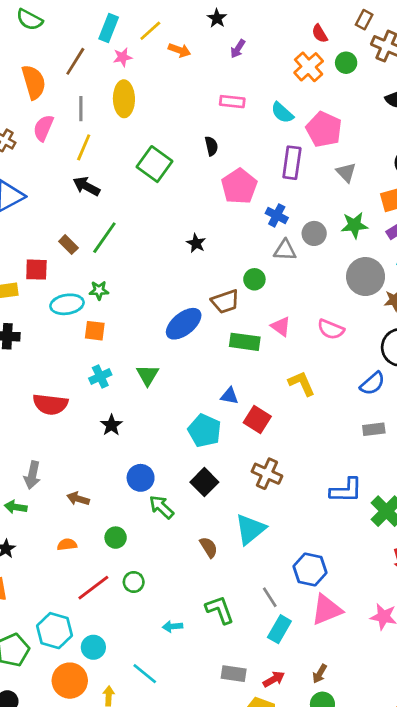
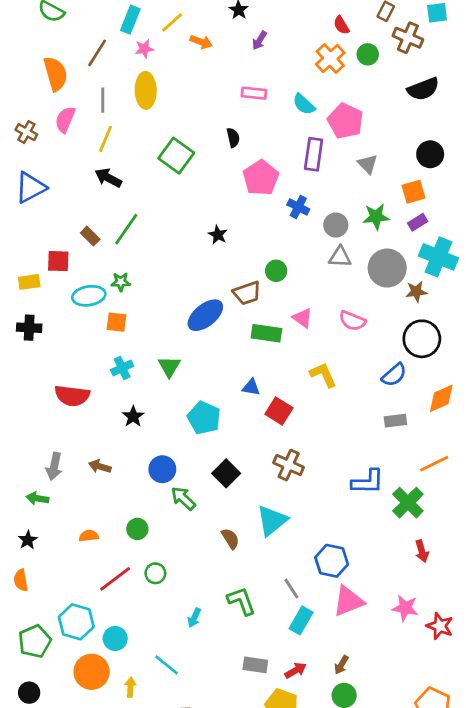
gray triangle: (285, 250) -> (340, 257), moved
cyan pentagon: (204, 431) -> (204, 418), moved
brown arrow: (78, 499) -> (100, 466), moved
cyan arrow: (173, 626) -> (194, 618), turned -60

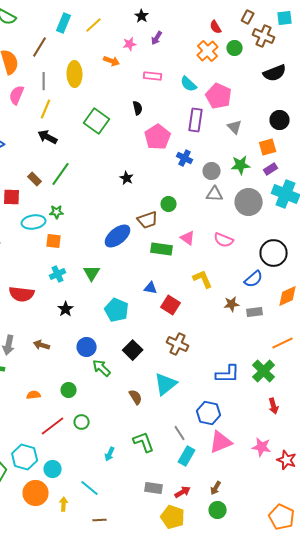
orange arrow: (201, 42) -> (112, 61), moved
pink star: (144, 49) -> (130, 44), moved
brown star: (416, 292) -> (232, 304), moved
blue L-shape: (368, 482) -> (228, 374), moved

